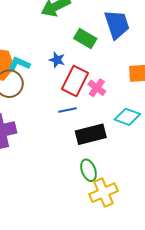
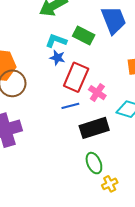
cyan L-shape: (19, 64) -> (56, 41), moved
pink cross: (97, 88) -> (97, 93), moved
yellow cross: (103, 193) -> (110, 184), size x0.6

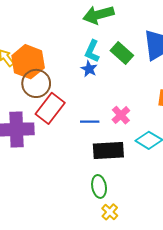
cyan L-shape: (56, 41) -> (92, 51), turned -100
red rectangle: (76, 77) -> (50, 108), moved
yellow cross: (110, 184) -> (110, 212), turned -35

